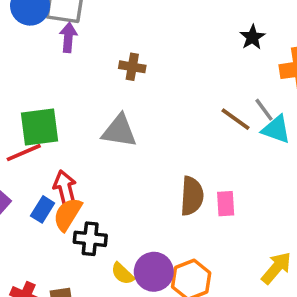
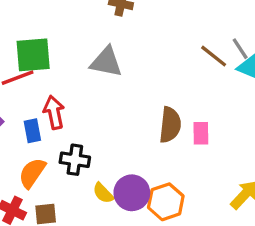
blue rectangle: (43, 209) -> (32, 131), turned -45
orange semicircle: (68, 214) -> (32, 173), moved

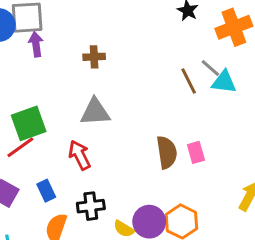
brown line: (214, 56) -> (189, 81), turned 40
red arrow: (54, 112) -> (79, 155), moved

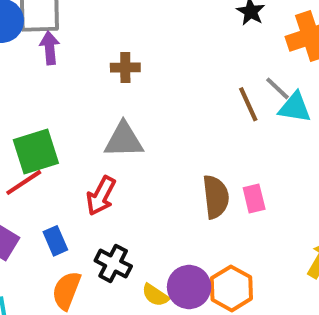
red arrow: (79, 155) -> (101, 196), turned -128
black cross: (91, 206) -> (113, 263), turned 32

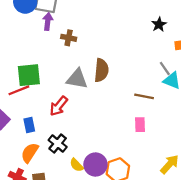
brown cross: (125, 68) -> (69, 38), moved
brown line: (248, 104) -> (144, 96), moved, turned -66
brown semicircle: (216, 197) -> (101, 70), moved

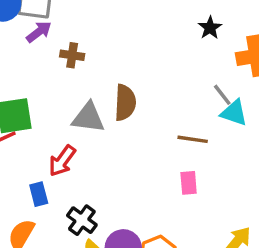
purple arrow: (48, 21) -> (39, 32), turned 49
blue rectangle: (29, 125) -> (39, 194), moved
black cross: (58, 143) -> (82, 220), moved

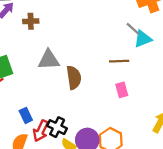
brown semicircle: (125, 103) -> (74, 78), moved
cyan triangle: (234, 113) -> (143, 39), turned -30
red arrow: (62, 161) -> (41, 131), moved

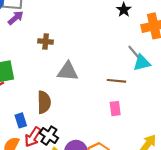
brown cross: (31, 21) -> (46, 41), moved
gray triangle: (49, 60) -> (68, 71), moved
brown semicircle: (74, 78) -> (44, 102), moved

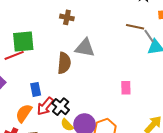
brown line: (116, 81) -> (135, 27), moved
brown semicircle: (44, 102) -> (64, 63), moved

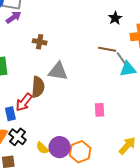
red arrow: (45, 106) -> (24, 102), moved
black cross: (61, 107) -> (18, 137), moved

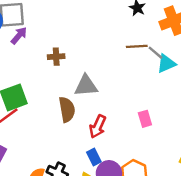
red arrow: (24, 102) -> (98, 127), moved
blue rectangle: (10, 114) -> (94, 157), moved

